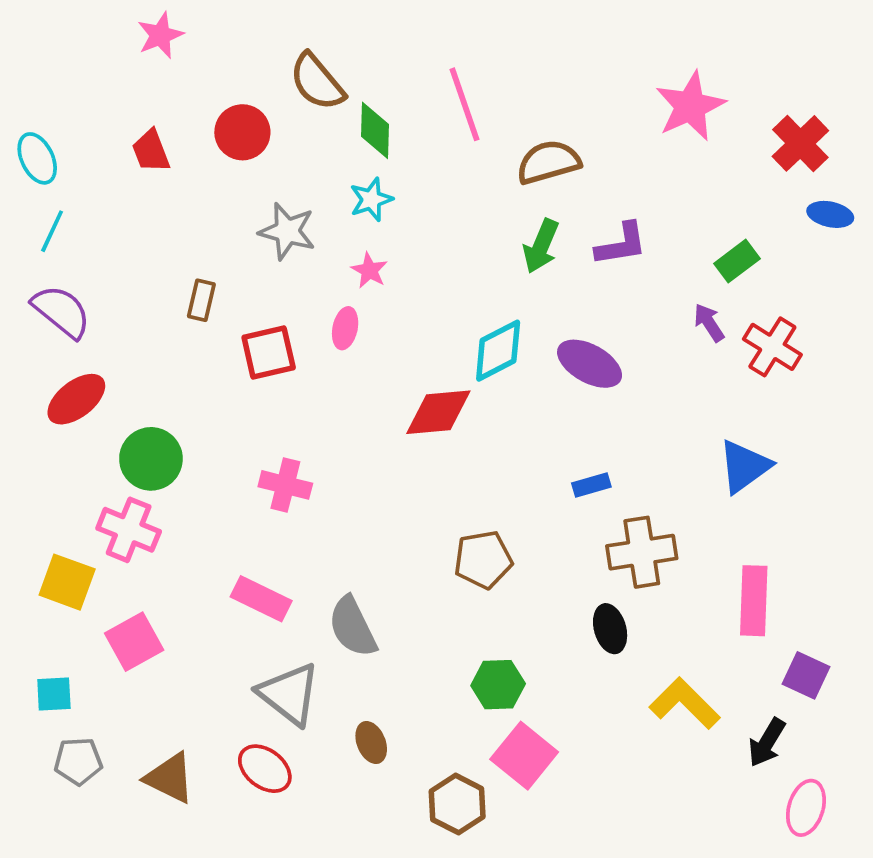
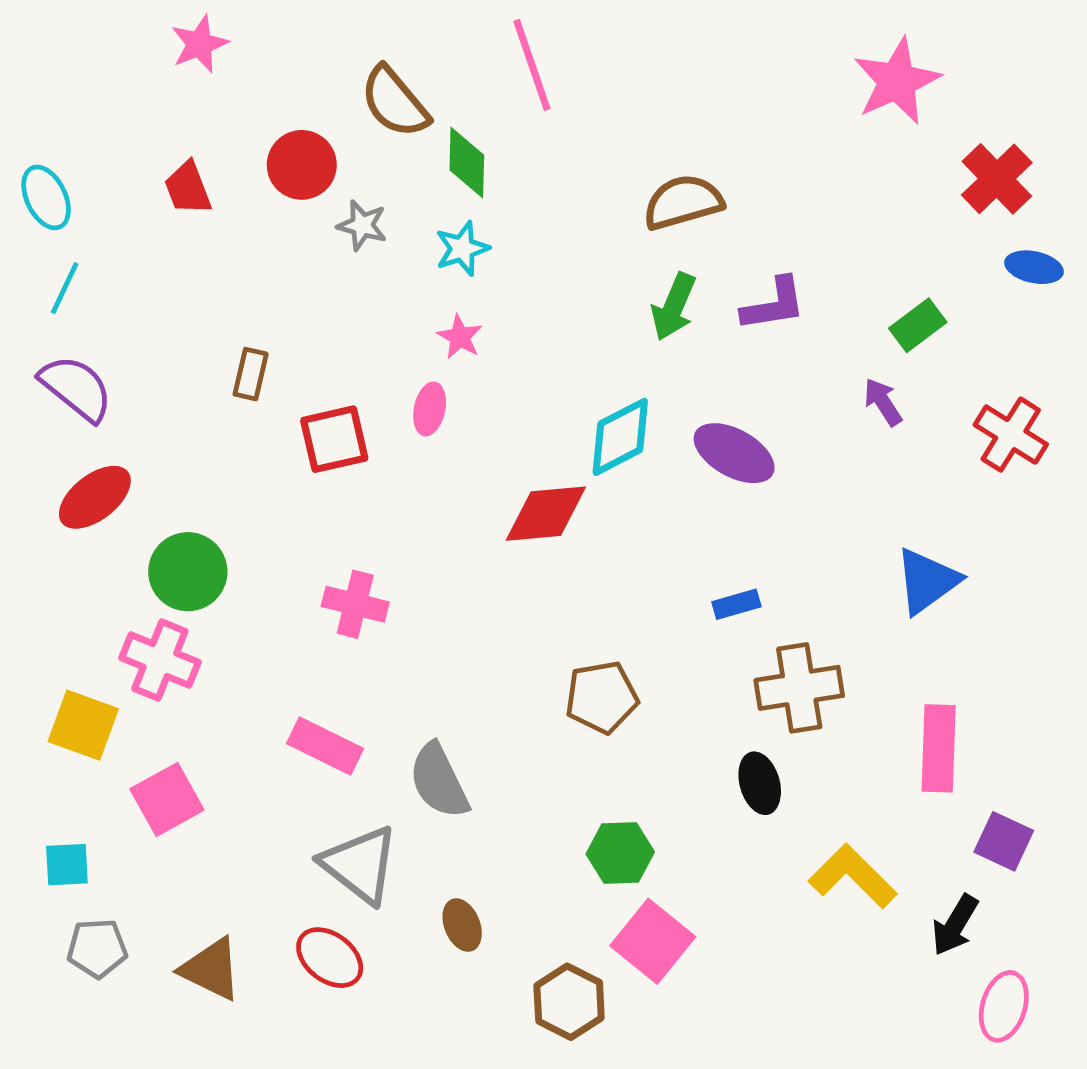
pink line: (464, 104) -> (532, 65), moved
pink star: (690, 106) -> (897, 81), moved
gray star: (287, 231) -> (362, 225), moved, size x0.7
red cross: (772, 347) -> (1011, 435), moved

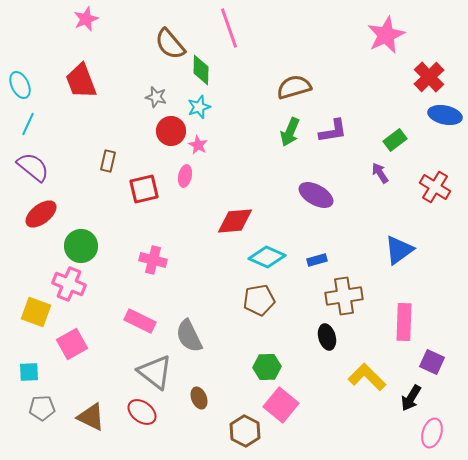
red circle: (302, 165) -> (171, 131), moved
red trapezoid: (188, 188) -> (81, 81), size x1.5
blue ellipse: (1034, 267) -> (445, 115), size x1.4
cyan diamond: (620, 437) -> (267, 257), moved, turned 51

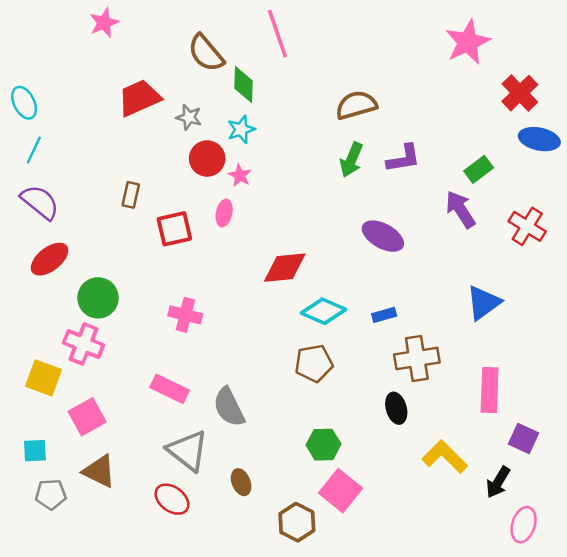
red trapezoid: (81, 81) -> (139, 98), moved, turned 87
purple arrow: (380, 173) -> (460, 209), size x1.5
brown triangle: (91, 417) -> (99, 471), moved

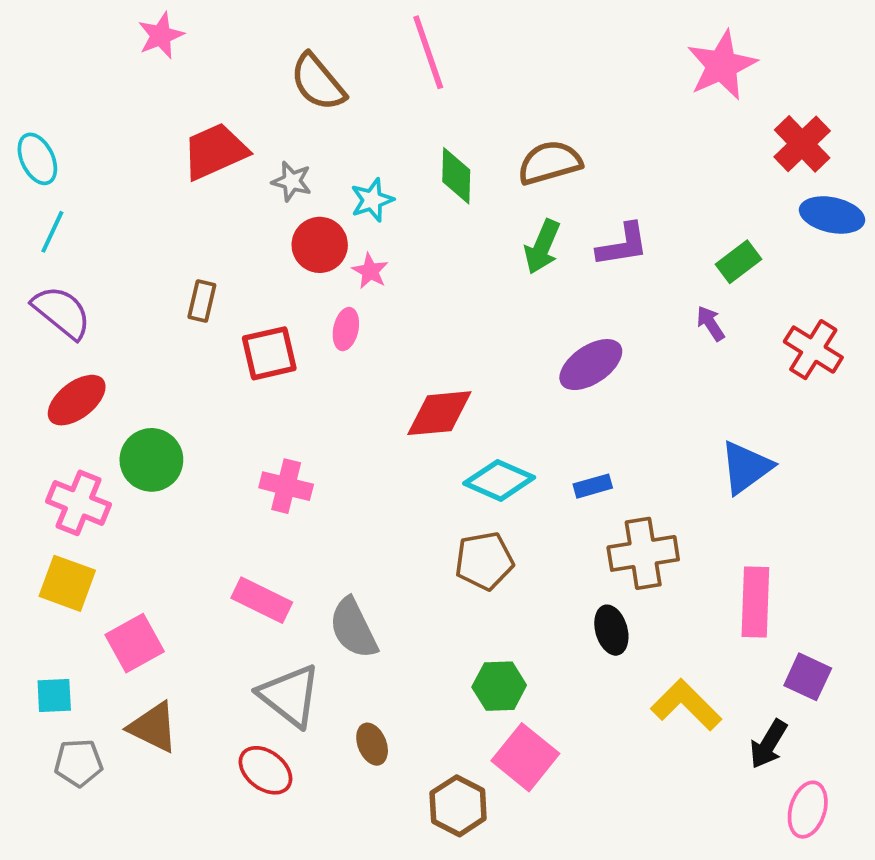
green diamond: (243, 85) -> (456, 176), moved
purple arrow: (460, 209) -> (710, 323), size x0.6
purple ellipse: (383, 236) -> (591, 365), turned -63
pink cross: (83, 344) -> (79, 503), moved

